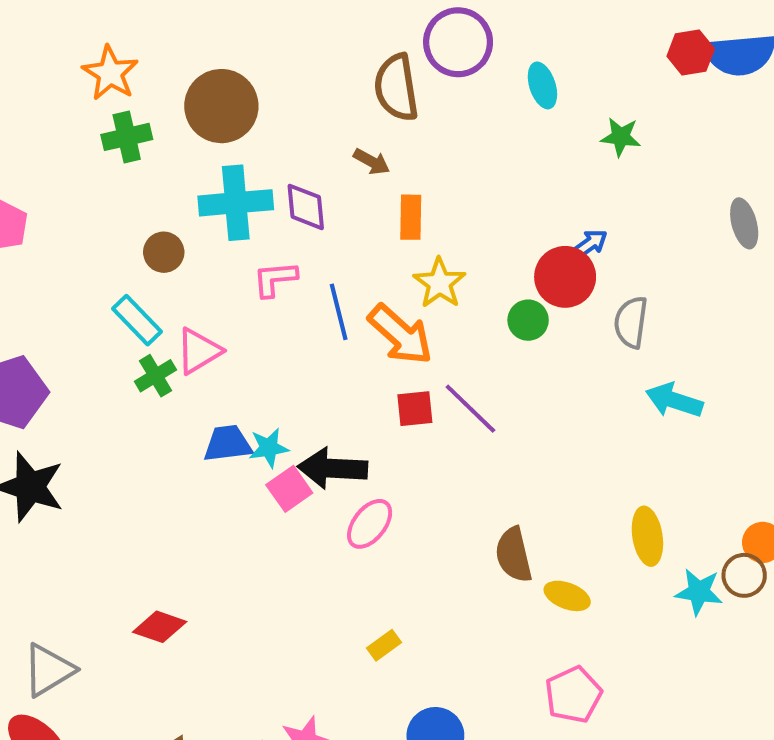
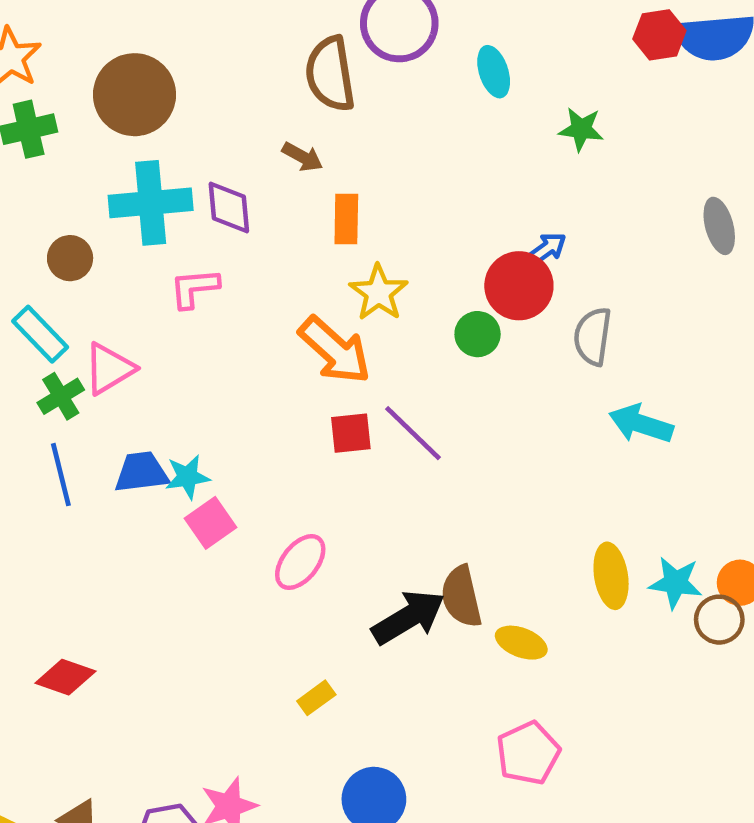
blue line: (339, 312) -> (61, 475), moved
black arrow: (333, 468) -> (408, 617), moved, turned 146
cyan star: (699, 592) -> (676, 583), moved

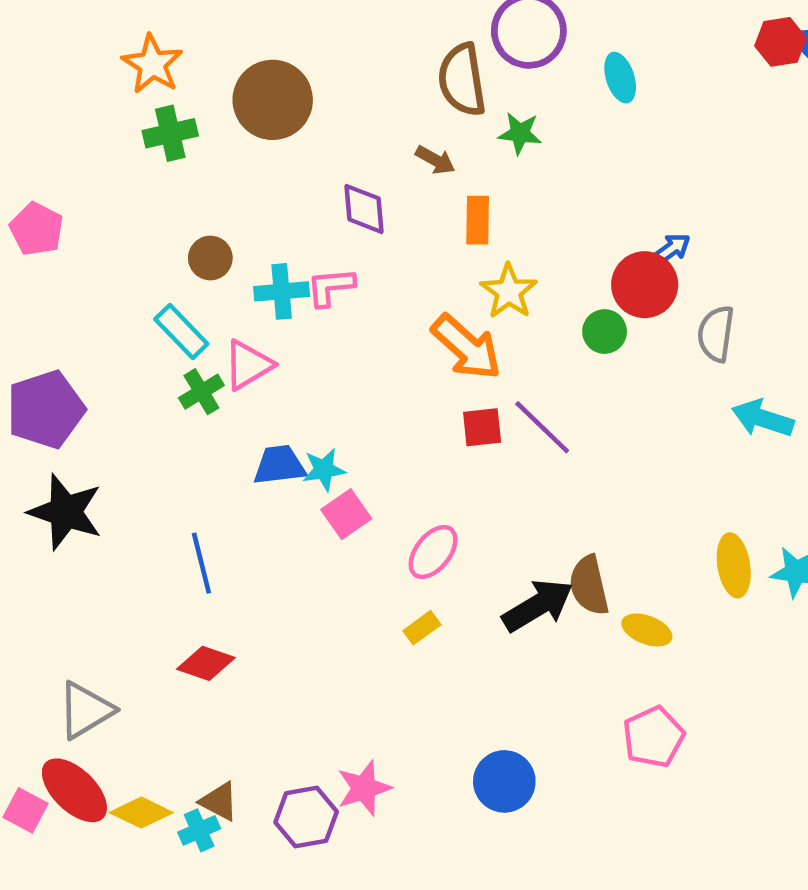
green star: (581, 129) -> (520, 133), moved
cyan cross: (151, 203) -> (282, 291), moved, size x0.7
blue line: (61, 475) -> (201, 563), moved
yellow rectangle: (316, 698) -> (422, 628), moved

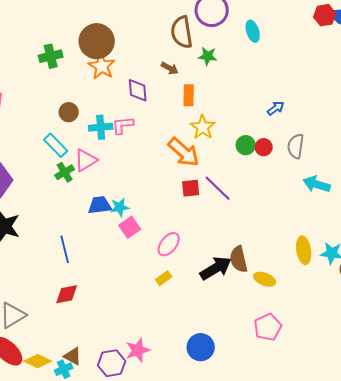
orange star: (152, 64) -> (102, 66), moved
red circle: (645, 285) -> (264, 147), moved, size x0.6
red diamond: (206, 663) -> (67, 294), turned -30

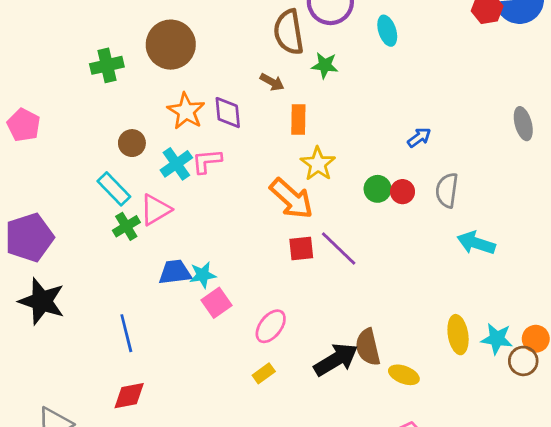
orange star: (102, 66) -> (186, 111), moved
cyan cross: (101, 127) -> (176, 164), turned -30

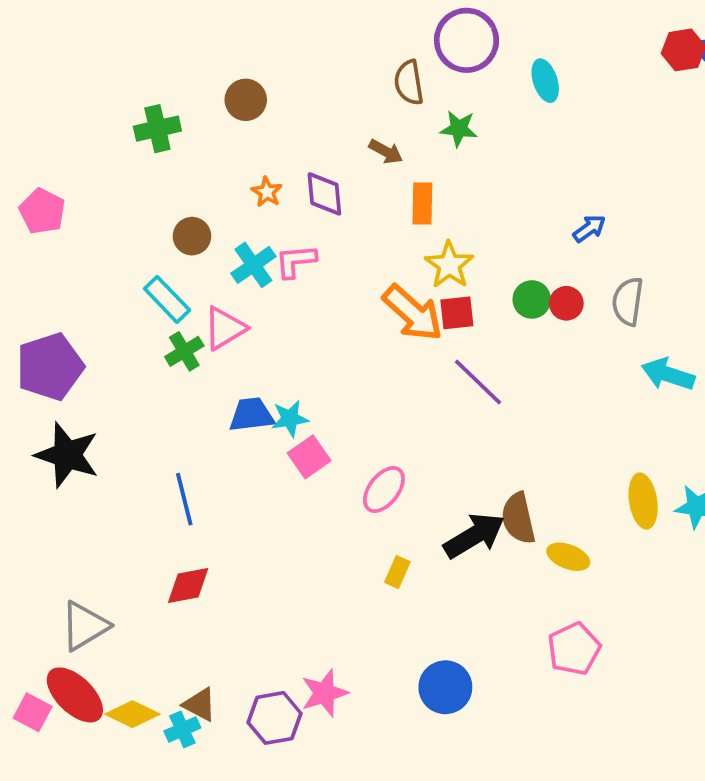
brown semicircle: (289, 32) -> (409, 83), size x0.7
brown circle: (171, 45) -> (246, 100), size x0.6
orange star: (186, 111) -> (267, 192), size x0.6
red square: (301, 249) -> (457, 313), moved
yellow rectangle: (264, 373) -> (397, 572), moved, turned -30

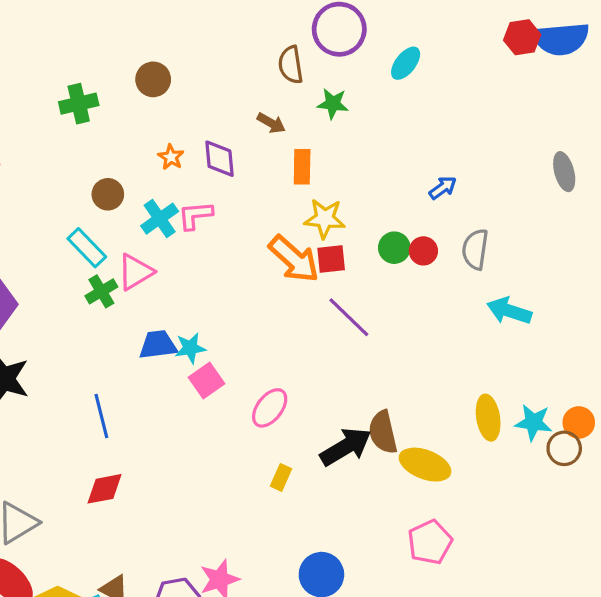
cyan ellipse: (545, 81) -> (406, 63), turned 56
yellow star: (449, 265) -> (325, 219), turned -30
yellow ellipse: (568, 557) -> (425, 465), size x1.4

